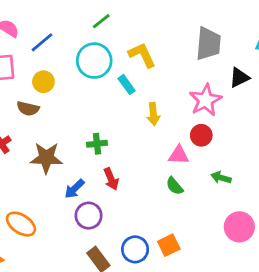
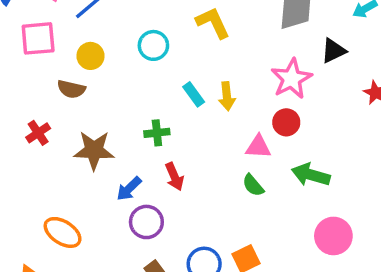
cyan circle: (94, 61) -> (153, 45), moved, size x0.7
cyan rectangle: (127, 85) -> (194, 94), moved
green arrow: (221, 178) -> (311, 175), size x1.5

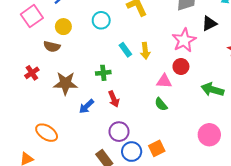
pink square: (38, 38) -> (32, 16), turned -30
green arrow: (311, 175) -> (212, 90), moved
purple circle: (146, 222) -> (119, 132), moved

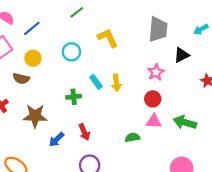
pink star: (184, 40) -> (156, 72), size x0.7
green cross: (103, 73) -> (74, 97), moved
pink triangle: (164, 81) -> (154, 121), moved
green semicircle: (161, 104) -> (132, 137), turned 120

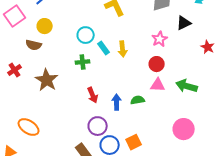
cyan circle: (71, 52) -> (86, 35), moved
brown star: (35, 116) -> (47, 80), turned 30
blue arrow: (56, 140) -> (117, 102), moved, turned 133

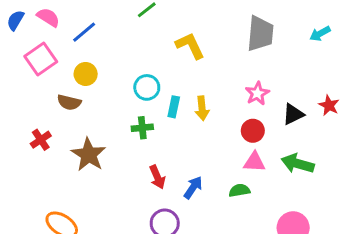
black triangle: (184, 23) -> (293, 114), moved
cyan rectangle: (104, 48) -> (174, 107), turned 48
green semicircle: (138, 100) -> (239, 190), moved
blue arrow: (117, 102) -> (193, 187), turned 35

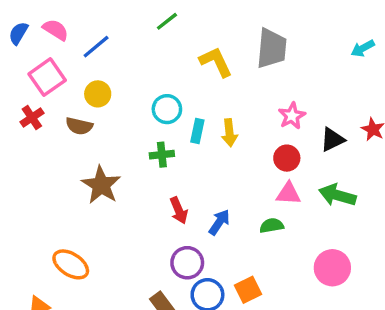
gray trapezoid: (260, 34) -> (272, 48), moved
red cross: (41, 140) -> (32, 118), moved

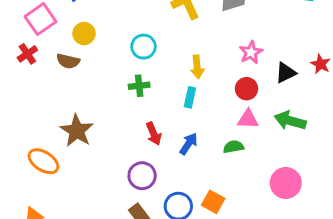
cyan rectangle: (197, 131) -> (190, 97), moved
brown star: (101, 185) -> (77, 131), moved
purple circle: (187, 263) -> (142, 176), moved
orange ellipse: (71, 264) -> (43, 161), moved
orange square: (248, 290) -> (213, 202), turned -35

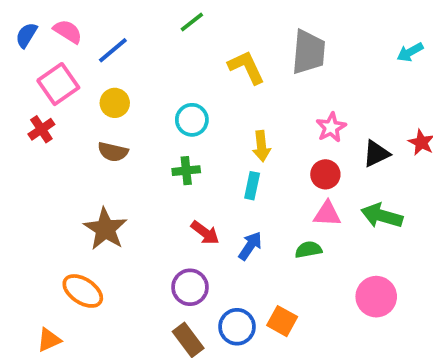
brown semicircle: (68, 61) -> (113, 152), moved
red arrow: (154, 134) -> (205, 233), turned -30
orange ellipse: (43, 161) -> (83, 291), moved

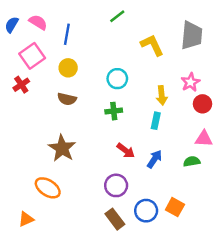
blue line: (113, 50) -> (67, 34), turned -40
pink star: (331, 127) -> (190, 82), moved
red circle: (325, 174) -> (202, 104), moved

